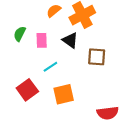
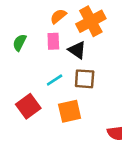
pink rectangle: (42, 40) -> (53, 41), moved
brown square: (97, 57) -> (85, 79), moved

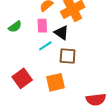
green semicircle: (20, 43) -> (15, 27), turned -152
cyan line: (55, 80) -> (45, 46), moved

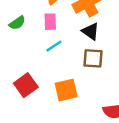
black triangle: (62, 33) -> (91, 31), moved
brown square: (68, 56) -> (93, 58), moved

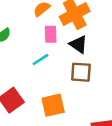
pink rectangle: (50, 22) -> (51, 34), moved

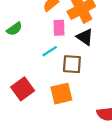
brown square: (81, 72) -> (72, 64), moved

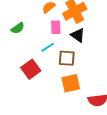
red square: (23, 89) -> (31, 69), moved
orange square: (61, 94) -> (71, 83), moved

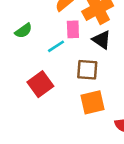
cyan line: (48, 47) -> (56, 46), moved

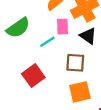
green semicircle: (23, 31) -> (18, 28), size x1.5

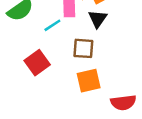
black triangle: (88, 36) -> (98, 19), turned 30

